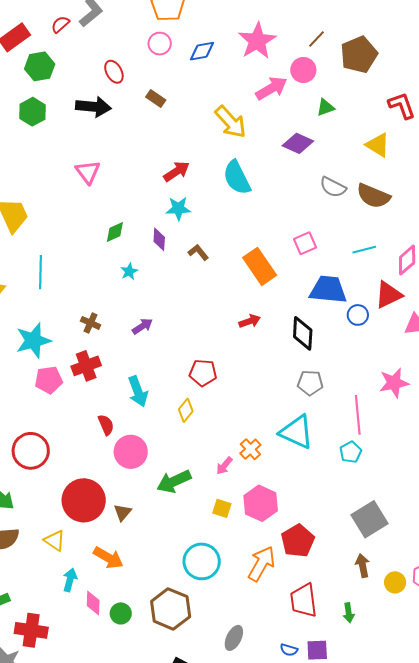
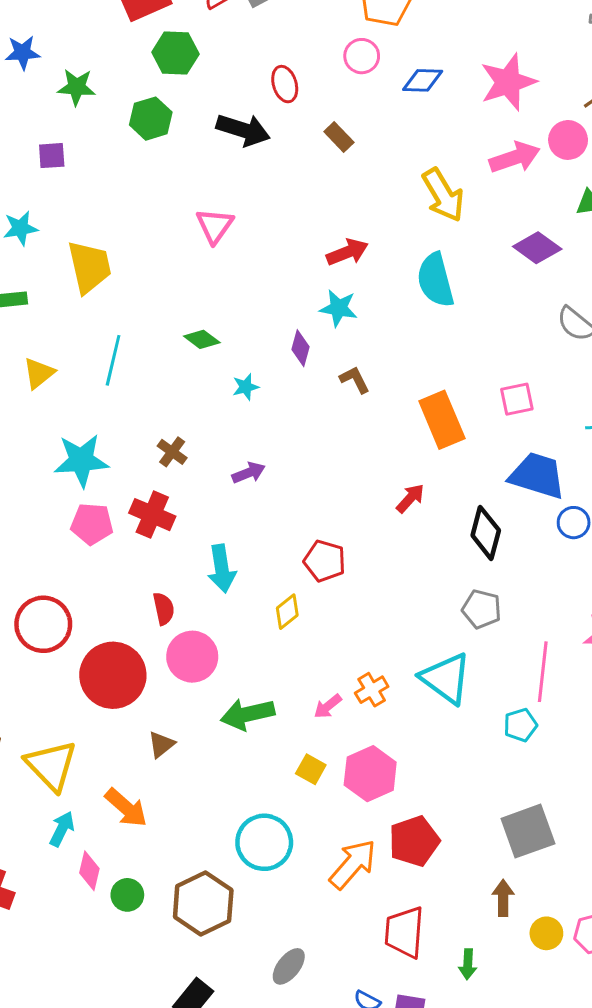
green diamond: (115, 232) -> (202, 339), moved, turned 50
red arrow: (250, 321) -> (410, 498), turned -40
red cross: (86, 366) -> (152, 515), turned 32
red circle: (84, 500) -> (113, 675), moved
yellow triangle: (55, 540) -> (51, 766), size x1.6

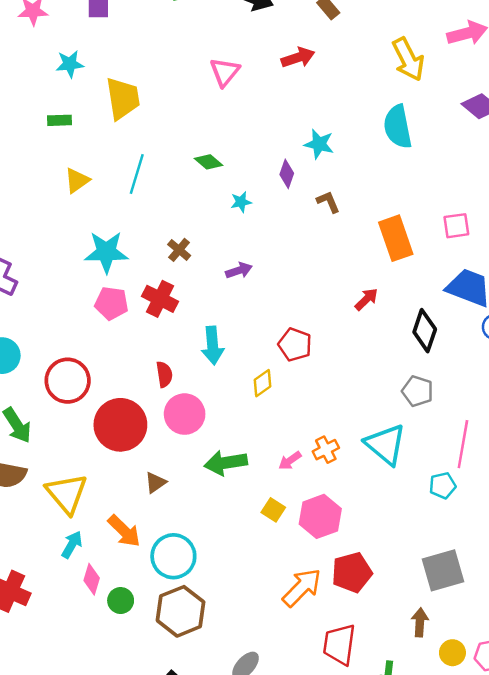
red arrow: (347, 252) -> (298, 58), moved
cyan circle: (264, 842) -> (173, 556), moved

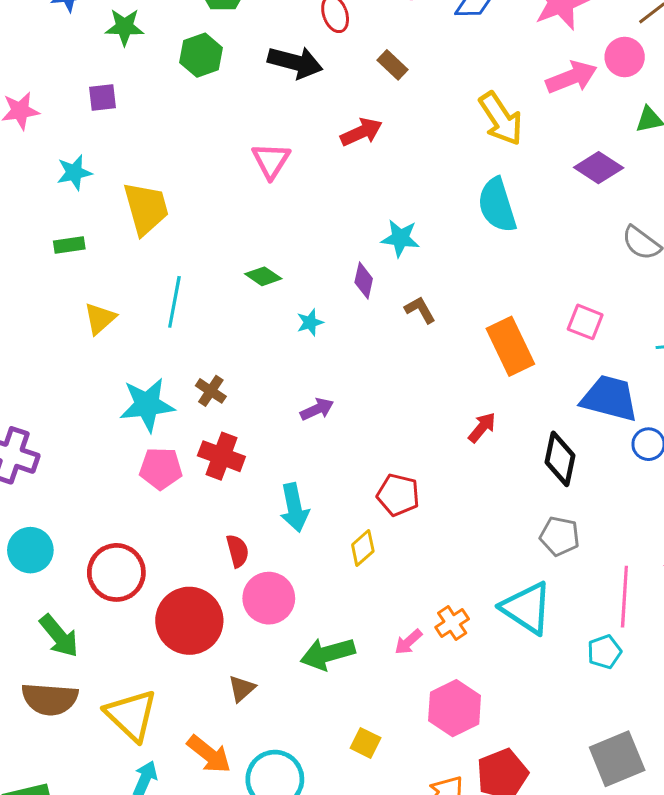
pink square: (456, 226) -> (585, 322), turned 36
brown cross: (179, 250) -> (211, 391), moved
yellow square: (273, 510) -> (365, 743), moved

